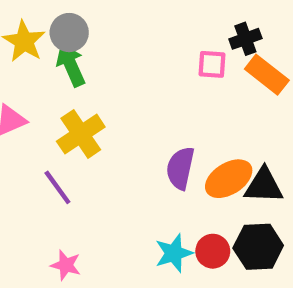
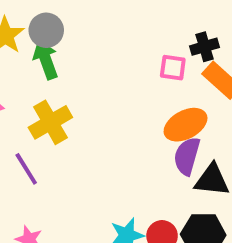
purple semicircle: (180, 168) -> (187, 156), moved
orange ellipse: (229, 179) -> (186, 125), moved

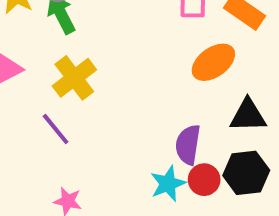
purple semicircle: (187, 156) -> (188, 145), moved

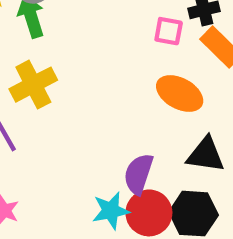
orange ellipse: (213, 62) -> (180, 93), turned 54
red circle: (204, 180) -> (149, 213), size x1.4

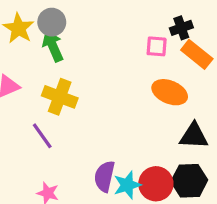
yellow cross: (33, 85) -> (60, 97), turned -36
purple semicircle: (139, 174) -> (105, 176), moved

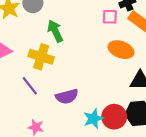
green arrow: (53, 46) -> (55, 31), moved
purple semicircle: (105, 176) -> (67, 96), moved, turned -115

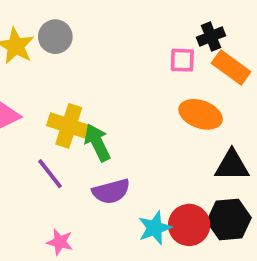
green arrow: (55, 31) -> (97, 143), moved

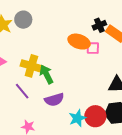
black cross: (211, 36) -> (99, 25), moved
pink square: (182, 60) -> (93, 48), moved
orange ellipse: (201, 114) -> (79, 42), moved

